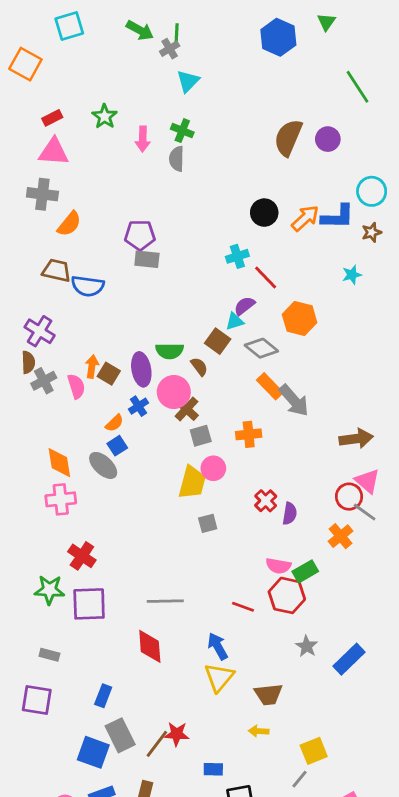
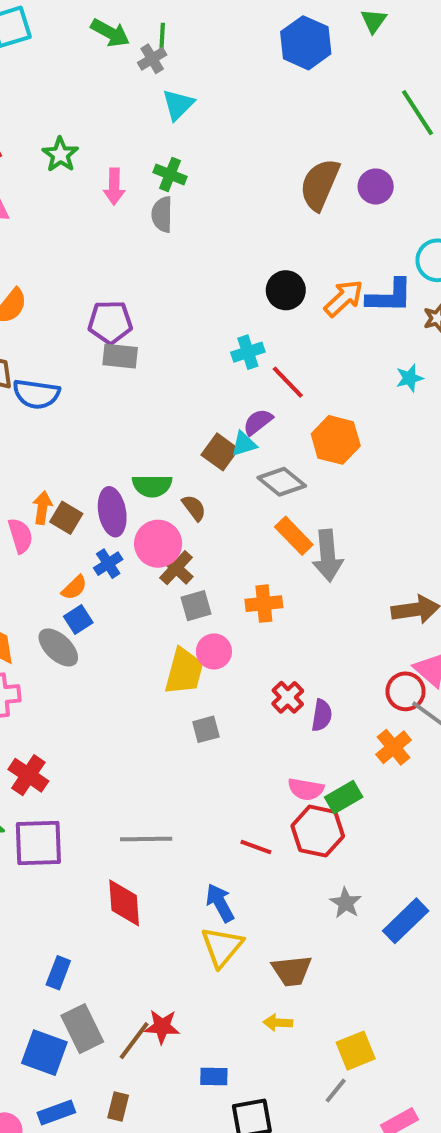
brown square: (218, 341) -> (220, 452), moved
gray arrow: (294, 400) -> (328, 556), turned 36

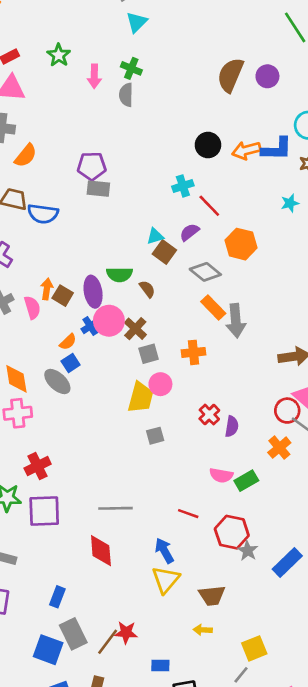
orange arrow: (344, 298) -> (246, 150), turned -152
cyan triangle: (244, 444) -> (155, 236), moved
pink circle: (158, 544) -> (109, 321), moved
red cross: (28, 775) -> (38, 466), turned 30
red hexagon: (318, 831) -> (232, 532), moved

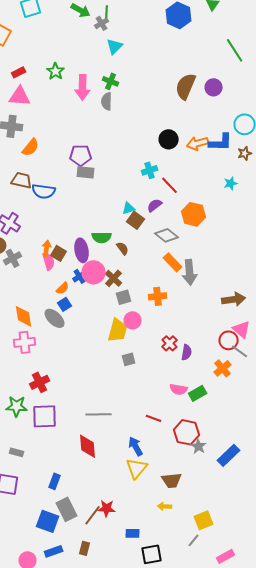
pink arrow: (94, 76) -> (83, 87), size x1.4
pink semicircle: (32, 308) -> (49, 261), moved

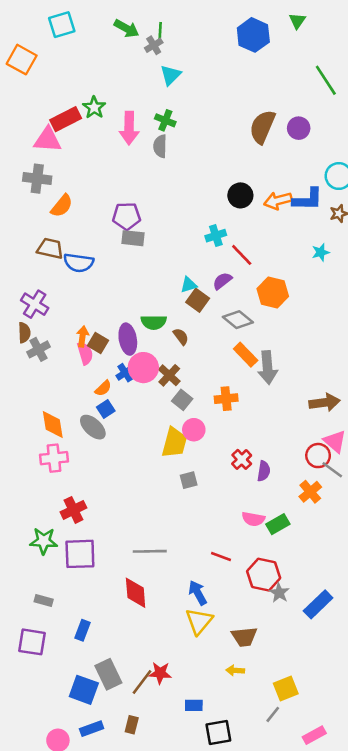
red rectangle: (19, 72) -> (66, 119), moved, size x1.6
gray square: (124, 297) -> (182, 400), turned -35
blue rectangle: (55, 481) -> (83, 630), moved

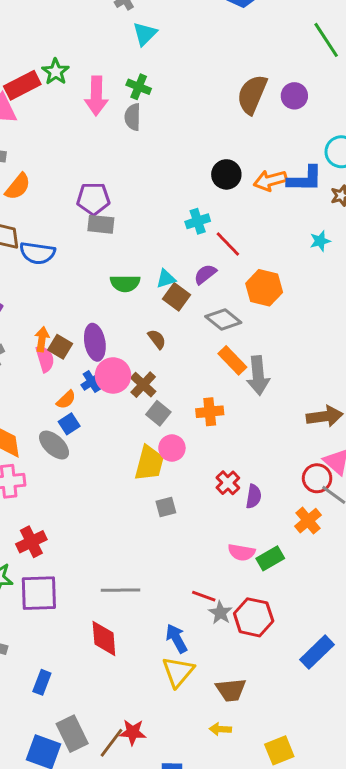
green semicircle: (154, 322) -> (125, 283), moved
gray star: (279, 593) -> (220, 613), moved

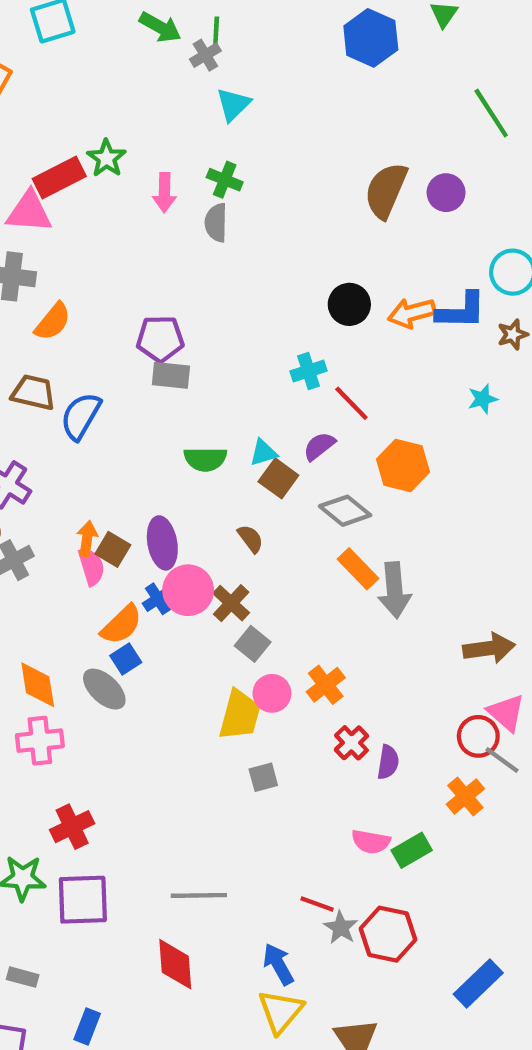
pink arrow: (96, 96) -> (164, 193), size x0.7
blue semicircle: (37, 253) -> (81, 416), turned 112
orange semicircle: (66, 400) -> (122, 625), size x1.5
orange cross: (210, 412) -> (326, 685), moved, turned -32

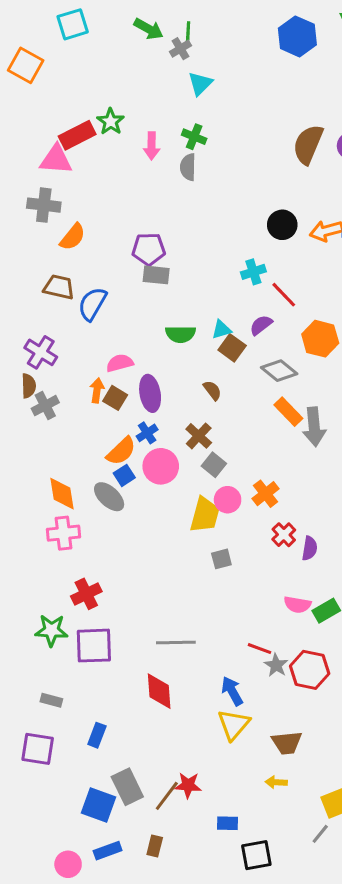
pink semicircle: (91, 567) -> (120, 363), moved, turned -88
pink circle: (188, 590) -> (161, 466), moved

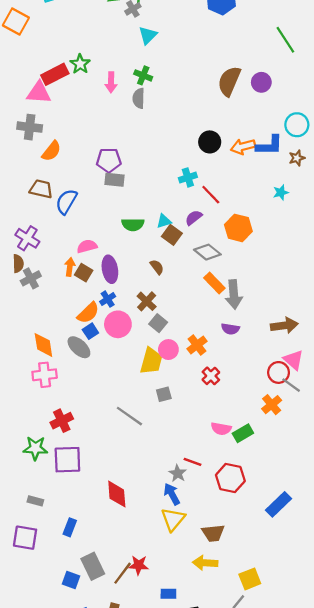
purple semicircle: (310, 548) -> (230, 329), moved, turned 90
gray line: (176, 642) -> (129, 416), moved, turned 36
gray star: (276, 665) -> (178, 473), moved
yellow arrow: (276, 782) -> (205, 563), size x1.5
blue square: (98, 805) -> (71, 580), size x0.7

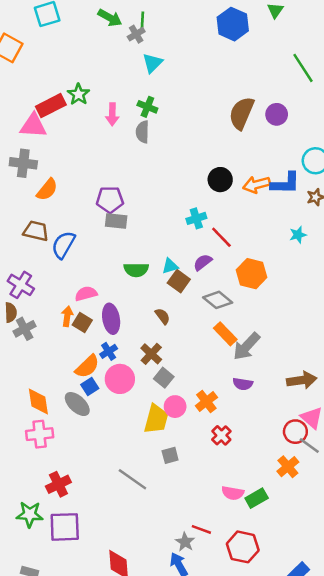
gray arrow: (234, 294) -> (247, 346), turned 48

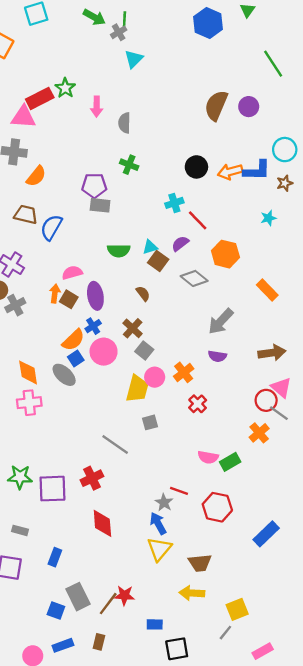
green cross: (147, 107) -> (129, 165), moved
orange rectangle: (225, 334) -> (267, 290), moved
red cross: (58, 484) -> (92, 478), moved

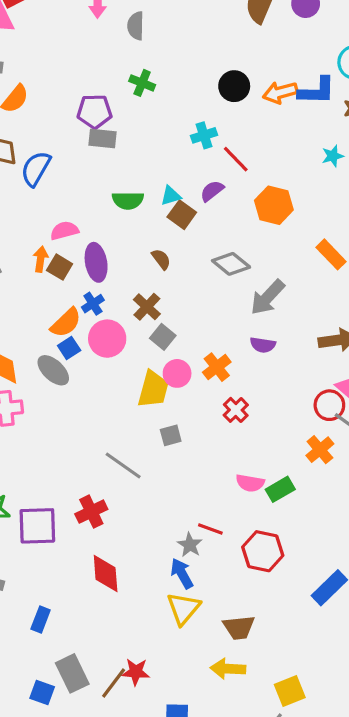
gray diamond: (194, 278) -> (231, 264), moved

